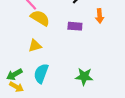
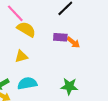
orange arrow: (100, 16) -> (73, 42), moved, turned -48
cyan semicircle: (41, 73) -> (27, 83), turned 60

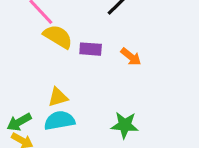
purple rectangle: (60, 37) -> (91, 49), moved
yellow triangle: (21, 56) -> (58, 97), moved

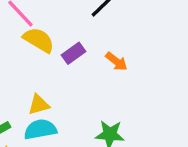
purple rectangle: (91, 49) -> (73, 53), turned -40

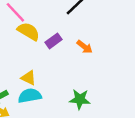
yellow triangle: (39, 105) -> (29, 78), turned 42

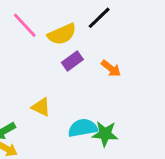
yellow semicircle: (29, 31) -> (62, 34), moved, turned 125
cyan semicircle: (30, 96) -> (83, 128), moved

